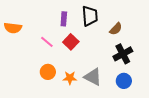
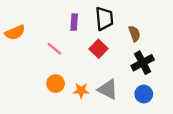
orange semicircle: (13, 28) -> (15, 32), turned -30
brown semicircle: (116, 29) -> (134, 34), turned -64
red square: (71, 42) -> (98, 49), moved

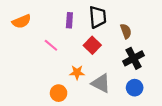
orange semicircle: (15, 32) -> (22, 21), moved
orange circle: (56, 84) -> (59, 93), moved
orange star: (81, 91) -> (77, 72), moved

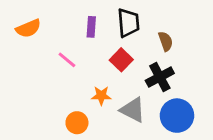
black cross: (134, 58) -> (160, 77), moved
blue circle: (135, 88) -> (177, 116), size x1.5

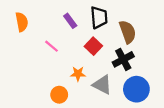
purple rectangle: (91, 27) -> (70, 21), turned -40
orange semicircle: (28, 28) -> (22, 22), turned -78
brown semicircle: (166, 41) -> (128, 32), size x1.5

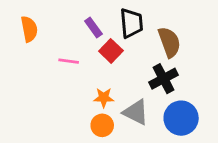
pink line: (51, 46) -> (69, 61), turned -32
red square: (93, 46) -> (111, 51), moved
orange circle: (59, 95) -> (102, 125), moved

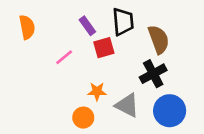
red square: (111, 51) -> (104, 48), turned 30
pink line: (69, 61) -> (64, 57), turned -48
orange circle: (102, 125) -> (83, 118), moved

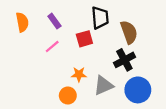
purple rectangle: (87, 26) -> (54, 21), moved
gray triangle: (127, 105) -> (103, 85), turned -50

